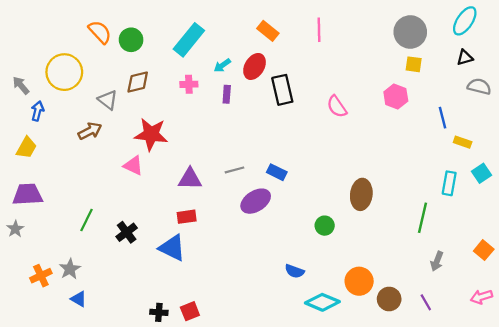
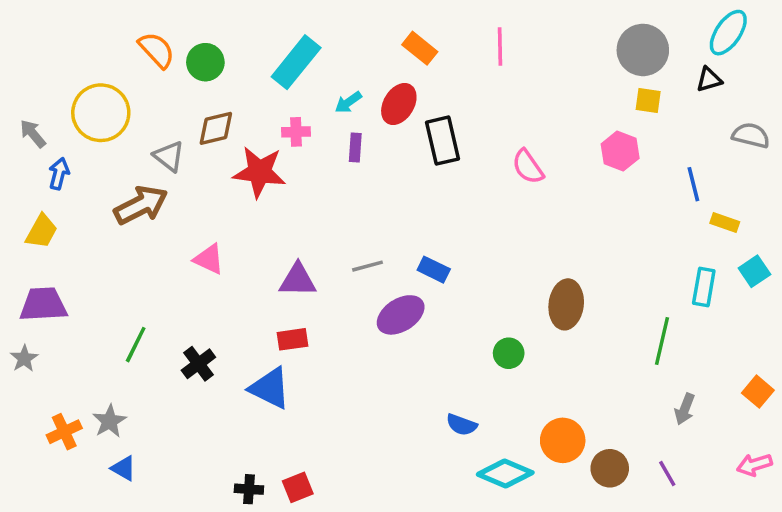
black triangle: (465, 58) -> (709, 80), moved
brown arrow: (90, 131) -> (141, 205), size x1.4
red star: (151, 134) -> (259, 172), moved

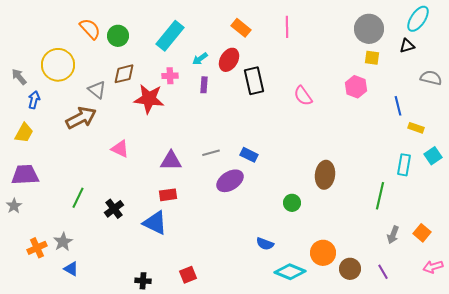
orange square: (758, 392) -> (422, 233), moved
red square: (298, 487) -> (188, 275), moved

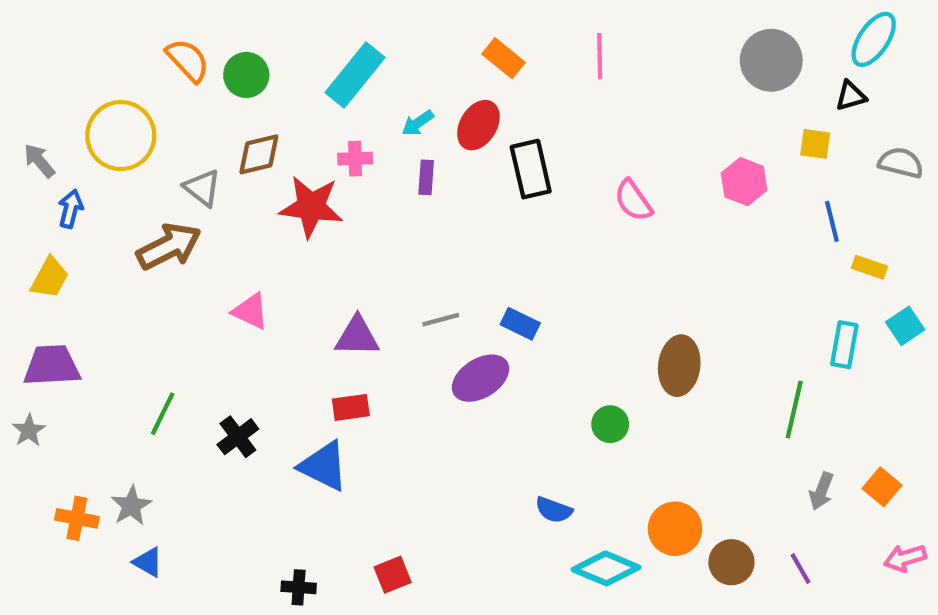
yellow square: (372, 58) -> (815, 144), moved
orange cross: (37, 248) -> (77, 518), turned 36

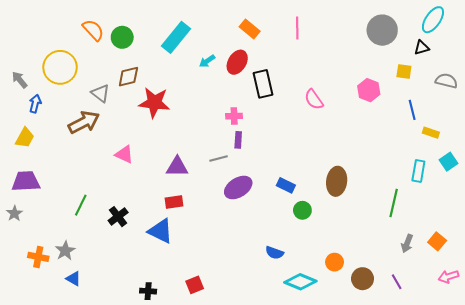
pink cross: (355, 159) -> (234, 116), moved
purple rectangle: (426, 177) -> (238, 140), moved
blue rectangle: (520, 324) -> (286, 185), moved
orange circle: (675, 529) -> (335, 262), size x0.7

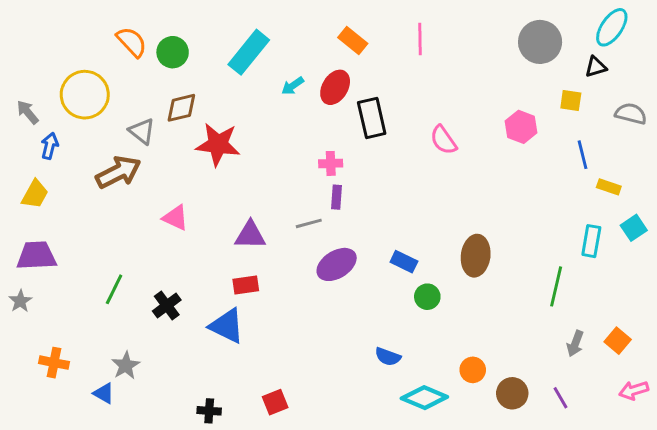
gray star: (65, 251) -> (126, 365), moved

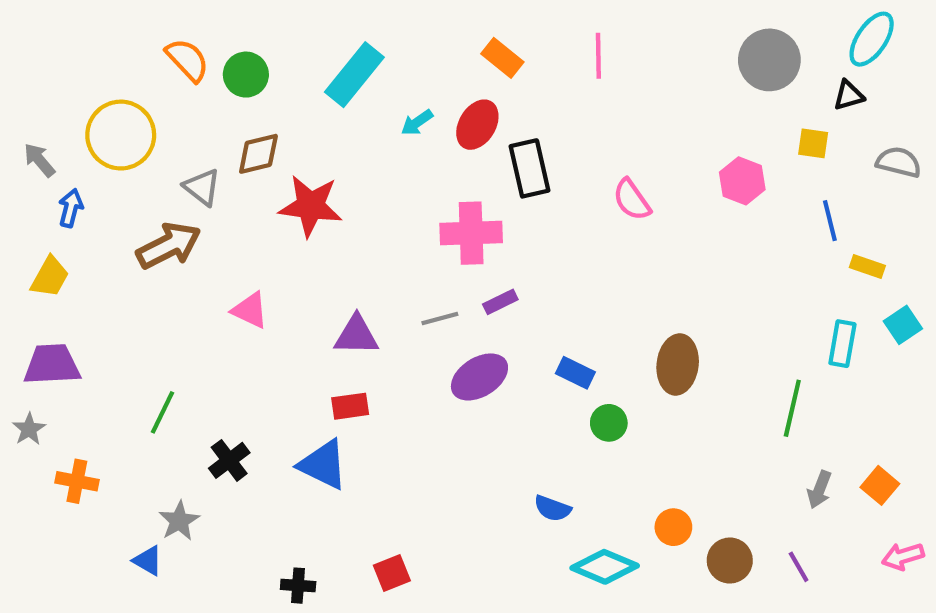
pink cross: (331, 163) -> (471, 233), size x1.8
purple rectangle: (337, 197) -> (500, 302), moved, turned 60
black cross: (167, 305) -> (229, 460), moved
orange cross: (54, 363) -> (77, 481), moved

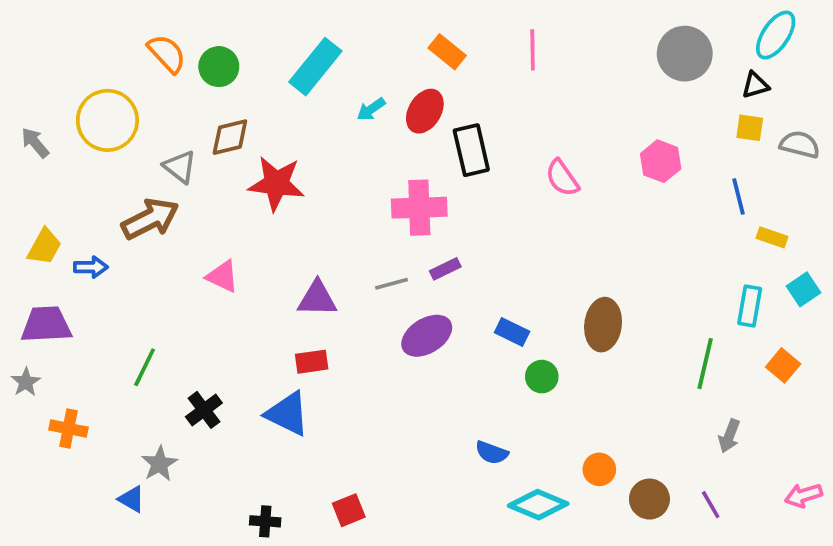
yellow square: (813, 143) -> (750, 128), moved
blue arrow: (71, 208) -> (91, 267), moved, turned 76
orange square: (880, 485) -> (783, 365), moved

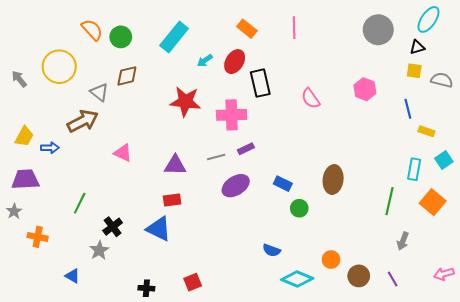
red star: (276, 184) -> (185, 102), moved
orange square: (783, 365) -> (433, 202), size x1.4
gray star: (159, 464) -> (99, 250), moved

